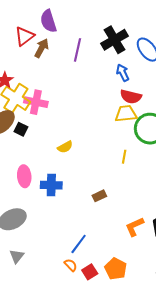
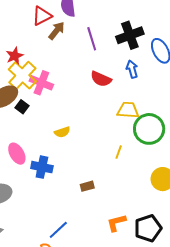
purple line: (78, 50) -> (92, 39), turned -40
red semicircle: (131, 97) -> (101, 79), moved
pink ellipse: (24, 176) -> (17, 154), turned -35

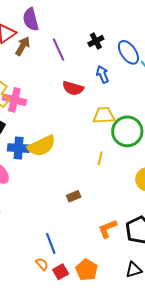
black cross: (130, 35) -> (96, 41), size x0.6
yellow semicircle: (62, 132) -> (42, 146), size x1.8
blue cross: (42, 167) -> (19, 148), moved
blue line: (58, 230) -> (51, 243), turned -60

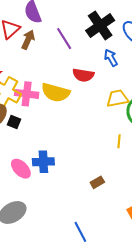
black cross: (96, 41) -> (100, 26), size x1.8
yellow semicircle: (42, 146) -> (56, 92), moved, turned 48
blue cross: (19, 148) -> (43, 162), moved

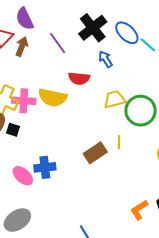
brown rectangle: (97, 182) -> (95, 153), moved, size x1.6

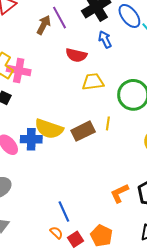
brown arrow: (22, 46) -> (44, 25), moved
yellow semicircle: (53, 97) -> (49, 129), moved
yellow trapezoid: (115, 99) -> (93, 82), moved

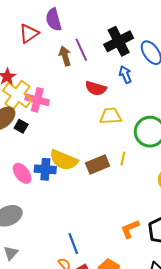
brown arrow: (44, 25) -> (65, 56), turned -48

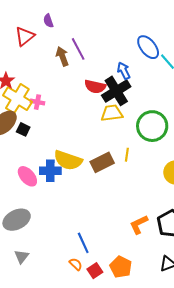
purple semicircle: (54, 20) -> (48, 21), size x0.6
black cross: (119, 41) -> (116, 91), moved
pink cross: (37, 100) -> (37, 102), size x0.6

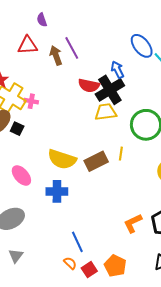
red triangle: (25, 36) -> (28, 45), moved, turned 35
blue cross: (50, 171) -> (57, 191), moved

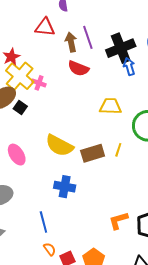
red semicircle: (89, 85) -> (78, 68), moved
black cross: (110, 90) -> (121, 48), moved
blue cross: (57, 191) -> (65, 187), moved
blue line: (77, 242) -> (43, 222), moved

